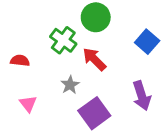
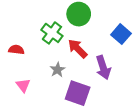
purple arrow: (142, 96) -> (103, 67), moved
purple square: (94, 113) -> (78, 93), turned -35

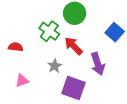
pink triangle: (23, 85) -> (22, 81), turned 48

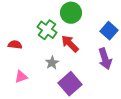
purple arrow: (98, 64) -> (105, 59), moved
purple square: (73, 88) -> (70, 84), turned 30

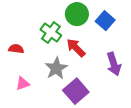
blue square: (109, 31) -> (105, 21), moved
gray star: (52, 63) -> (56, 68), size x1.5

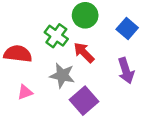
blue square: (105, 21) -> (127, 29), moved
red semicircle: (16, 49) -> (18, 54), size x1.6
gray star: (56, 68) -> (62, 75), turned -30

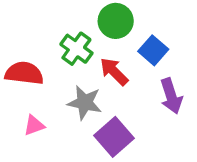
blue square: (127, 29) -> (153, 50), moved

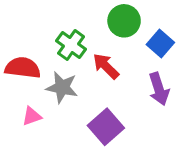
green circle: (116, 21) -> (124, 21), moved
blue square: (153, 50) -> (160, 44), moved
gray star: (85, 103) -> (62, 87), moved

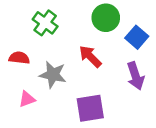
green cross: (71, 45) -> (45, 23), moved
red semicircle: (23, 68) -> (19, 58), size x0.7
purple square: (106, 127) -> (90, 108), turned 32

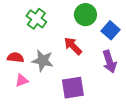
red semicircle: (19, 58) -> (15, 57), moved

